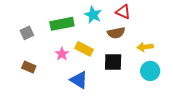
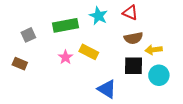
brown semicircle: (116, 33) -> (133, 38), moved
black square: (113, 62) -> (133, 66), moved
brown rectangle: (29, 67) -> (20, 64), moved
blue triangle: (79, 80) -> (107, 89), moved

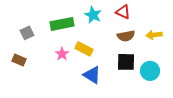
yellow arrow: (154, 50) -> (154, 35), moved
blue triangle: (107, 89) -> (92, 75), moved

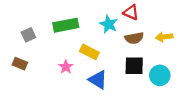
cyan star: (93, 15) -> (109, 24), moved
pink star: (62, 54) -> (66, 67), moved

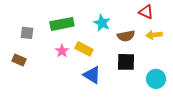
red triangle: (131, 12) -> (146, 12), moved
gray square: (28, 35) -> (27, 33), turned 32
pink star: (66, 67) -> (62, 51), moved
cyan circle: (160, 75) -> (156, 79), moved

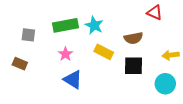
cyan star: (102, 23) -> (94, 25), moved
yellow arrow: (154, 35) -> (171, 55), moved
yellow rectangle: (84, 49) -> (104, 52), moved
blue triangle: (92, 75) -> (73, 79), moved

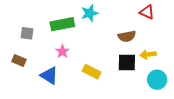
cyan star: (94, 25) -> (90, 13), moved, turned 30
yellow rectangle: (104, 52) -> (92, 72), moved
yellow arrow: (171, 55) -> (148, 54), moved
blue triangle: (73, 79) -> (49, 76), moved

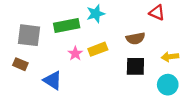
gray square: (27, 33) -> (29, 35), size x1.6
pink star: (62, 51) -> (75, 53), moved
yellow arrow: (148, 54) -> (170, 57), moved
yellow rectangle: (92, 72) -> (98, 49), moved, turned -48

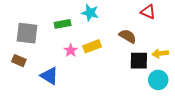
cyan star: (96, 14) -> (90, 13), turned 30
green rectangle: (67, 26) -> (63, 24), size x0.7
brown semicircle: (135, 38) -> (128, 36), turned -138
black square: (135, 66) -> (139, 61), moved

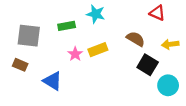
yellow arrow: (160, 53) -> (170, 44), moved
black square: (139, 61) -> (148, 65), turned 30

